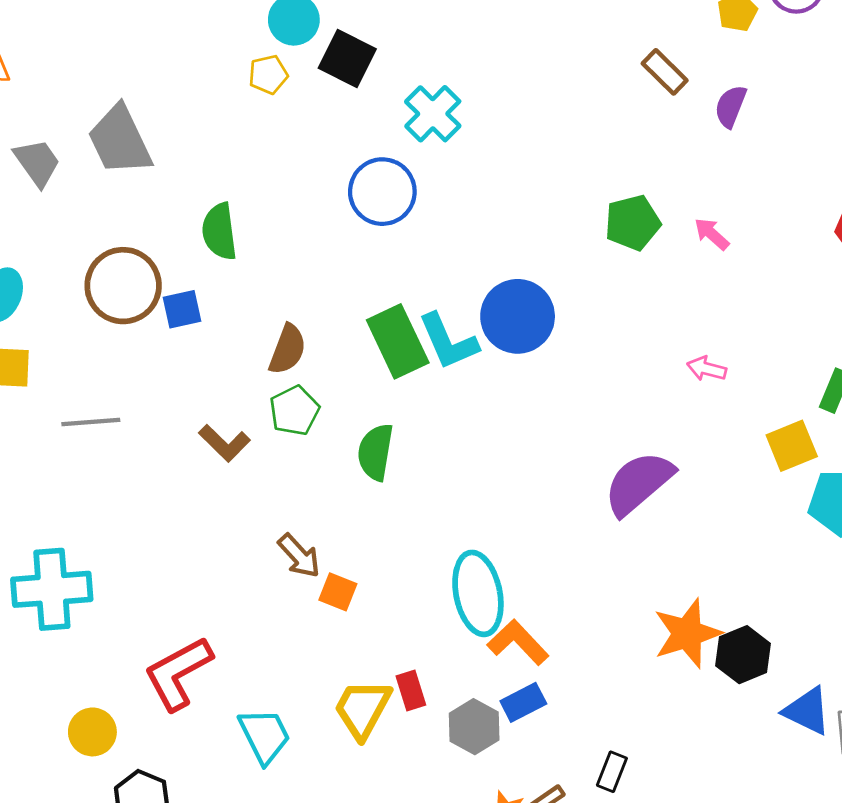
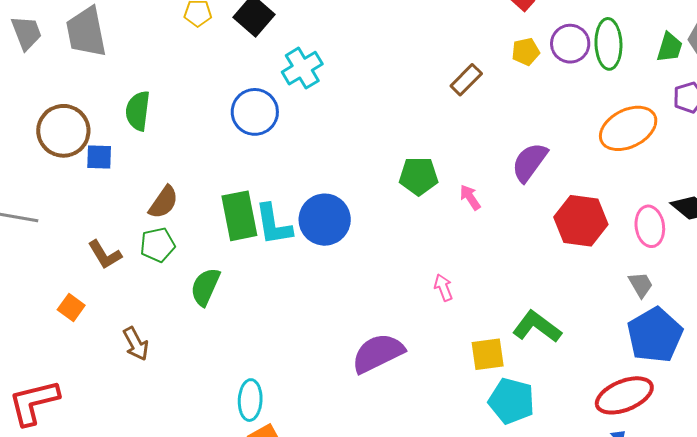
brown rectangle: (665, 72) -> (466, 80), turned 76
purple semicircle: (731, 106) -> (529, 162), moved, size x1.4
pink arrow: (707, 369) -> (443, 288), turned 40
orange square: (338, 592) -> (71, 308), moved
cyan ellipse: (478, 593) -> (250, 400), size x0.7

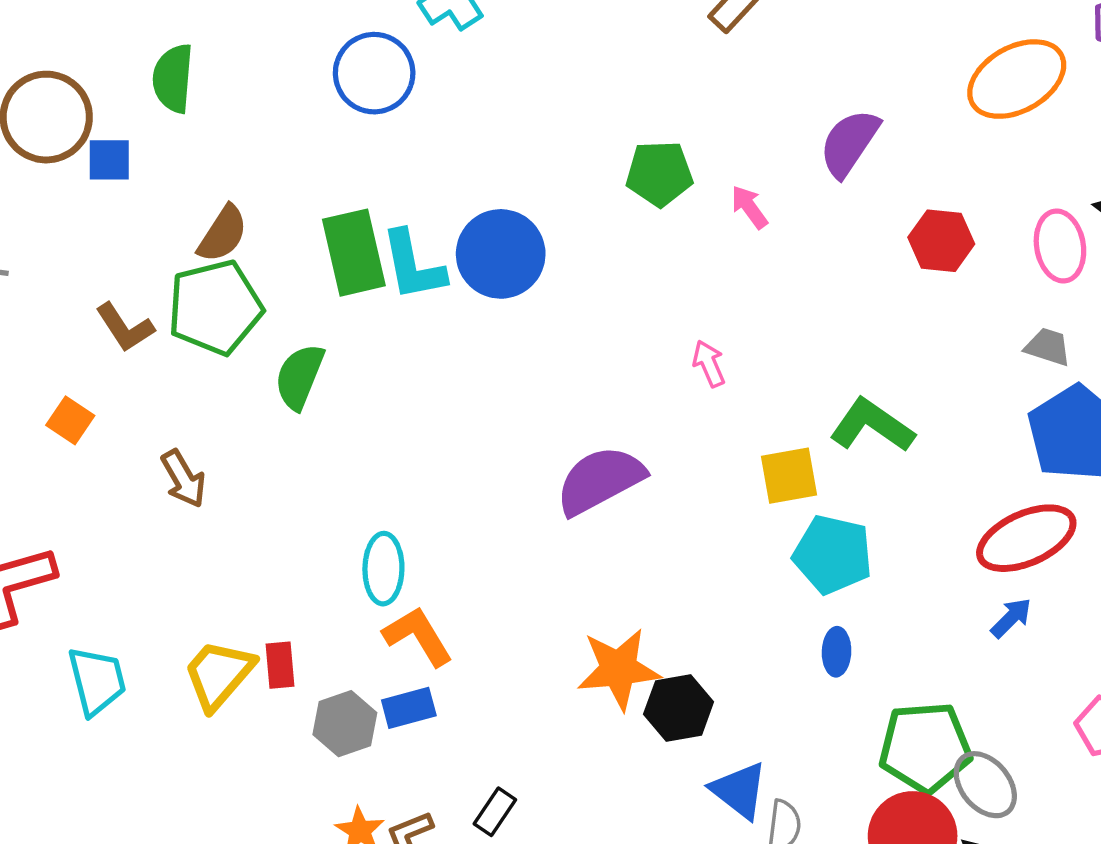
red hexagon: (581, 221) -> (941, 241), size x0.7
green pentagon: (158, 245) -> (215, 307), size x1.6
gray trapezoid: (641, 285) -> (1048, 347), turned -40

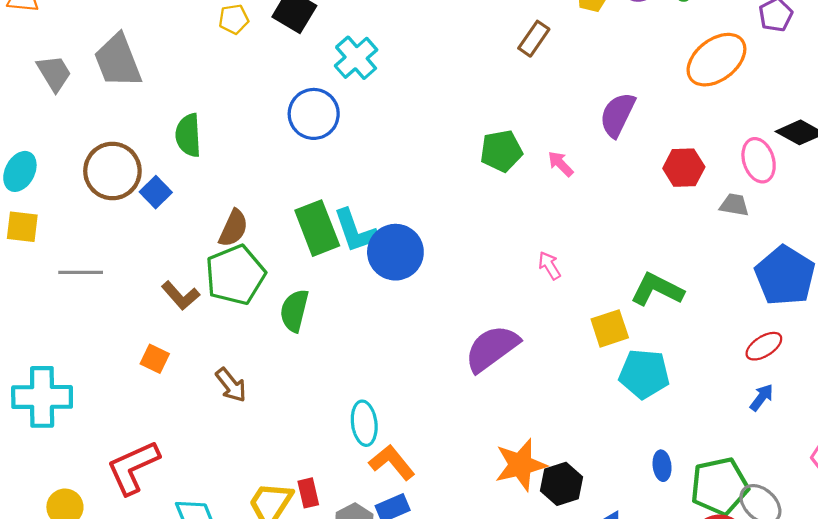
blue square: (109, 160) -> (156, 192), turned -36
blue circle: (501, 254) -> (395, 252), moved
gray trapezoid: (1048, 347) -> (734, 205), moved
red ellipse: (1026, 538) -> (764, 346), size x0.6
blue ellipse: (837, 652) -> (662, 466), moved

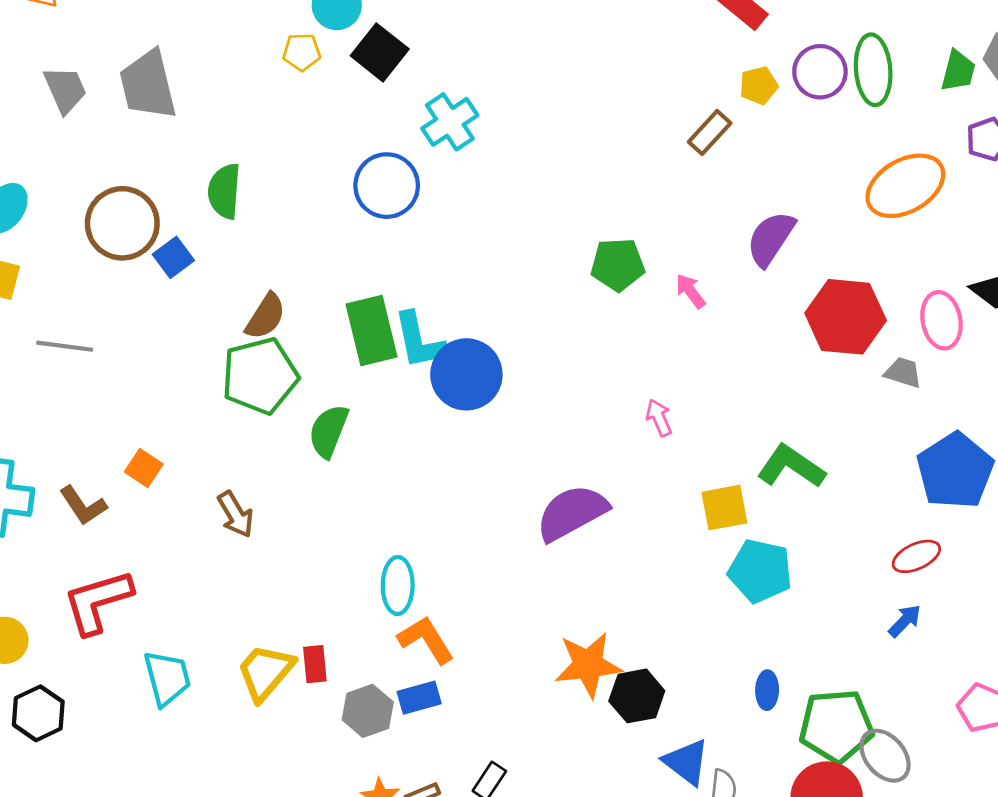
brown rectangle: (534, 39) -> (710, 132), moved
red hexagon: (684, 168) -> (846, 317), size x1.5
brown L-shape: (181, 296) -> (83, 506), moved

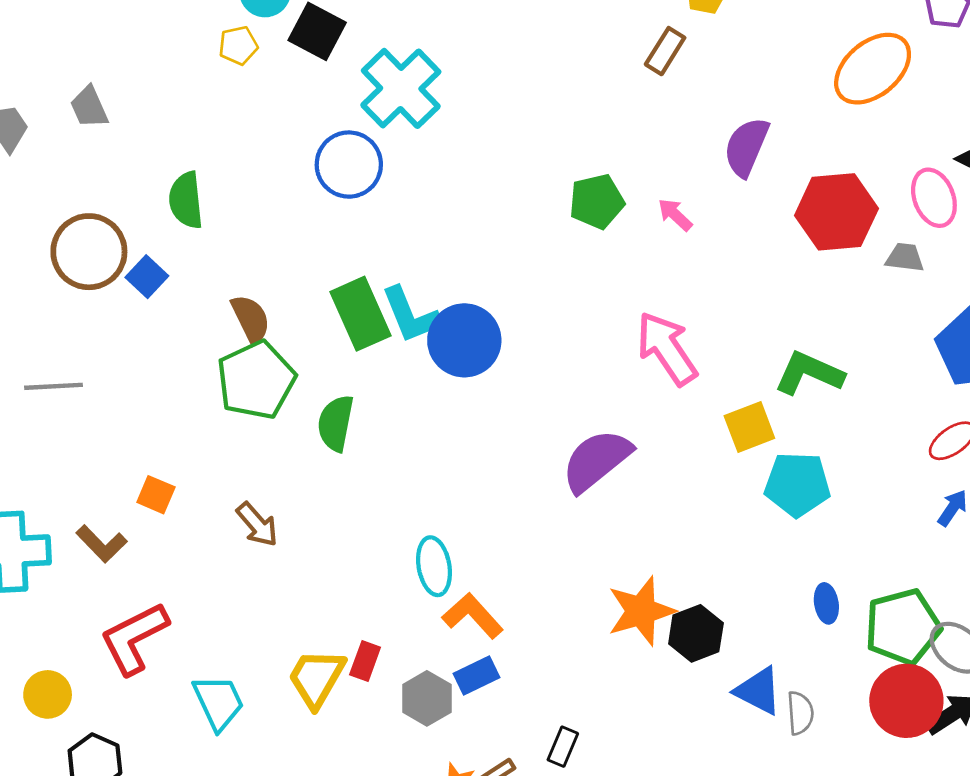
gray trapezoid: (148, 85) -> (89, 107), size x0.6
cyan cross: (450, 122) -> (401, 88), size x1.4
brown semicircle: (266, 316) -> (251, 319), turned -48
pink arrow: (659, 418) -> (667, 348), size x2.0
red rectangle: (315, 664) -> (365, 661), turned 36

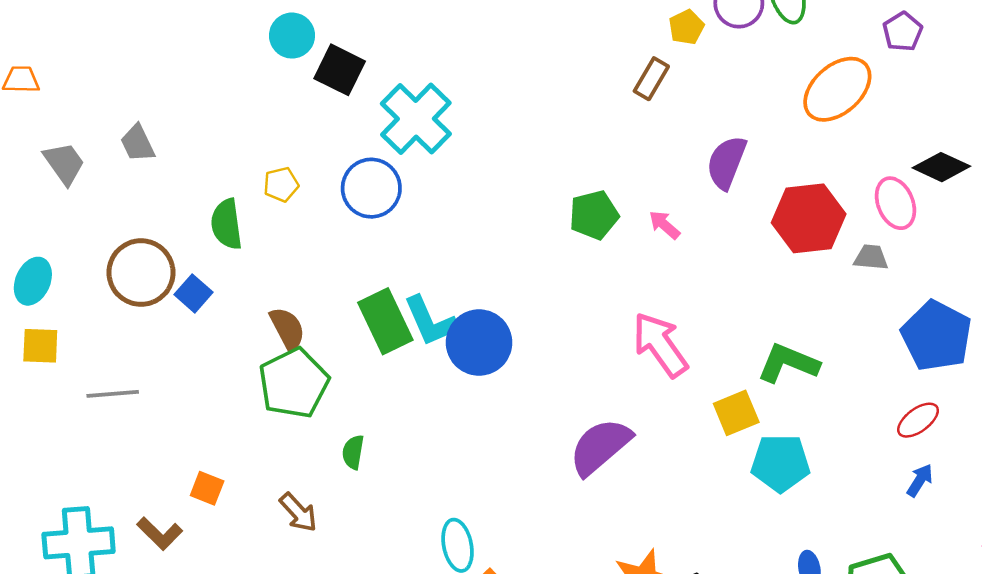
yellow pentagon: (238, 45) -> (281, 184), moved
green semicircle: (336, 423) -> (353, 452), moved, size x0.7

